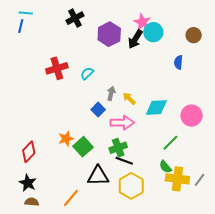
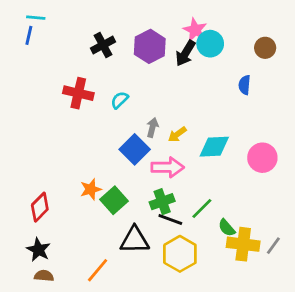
black cross: (75, 18) -> (103, 45), moved
red cross: (57, 68) -> (78, 93), turned 30
yellow arrow: (129, 98) -> (177, 134), turned -80
blue square: (98, 110) -> (135, 149), size x1.5
green line: (170, 143) -> (202, 209), moved

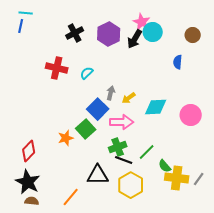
green square: (114, 200) -> (86, 129), moved
black star: (38, 250) -> (28, 182), size x1.4

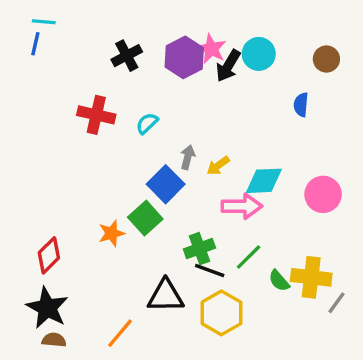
pink star: (142, 22) -> (211, 49), moved
pink arrow: (122, 122) -> (242, 206), moved
yellow cross: (177, 178) -> (311, 277), moved

